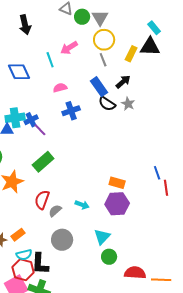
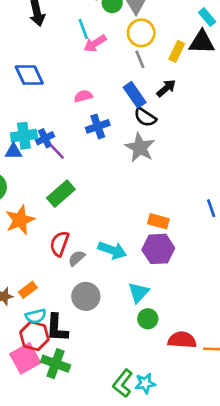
cyan line: (50, 60) -> (83, 29), moved
gray star: (128, 104) -> (140, 148), moved, size x1.6
cyan arrow: (82, 205) -> (112, 250), size x1.5

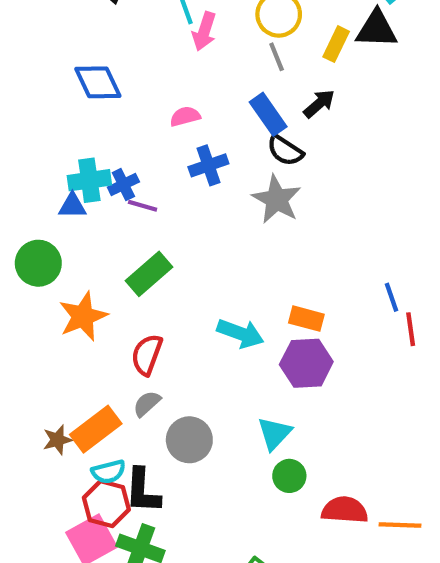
pink arrow: (95, 43) -> (204, 31), turned -40
purple line: (57, 151) -> (143, 206), turned -30
cyan arrow: (112, 250) -> (240, 333), moved
gray semicircle: (77, 258) -> (147, 404), moved
orange rectangle: (28, 290) -> (96, 429), size x1.6

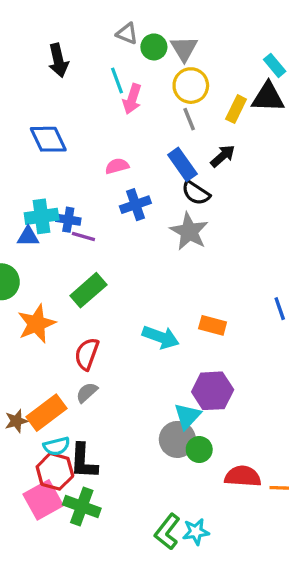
blue cross: (123, 184) -> (68, 220), turned 35
purple hexagon: (306, 363) -> (213, 391), moved
gray circle: (189, 440) -> (177, 439), moved

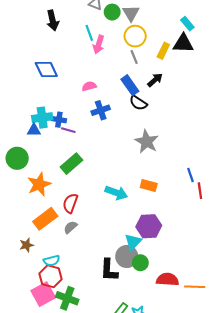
gray star: (189, 231) -> (147, 142), moved
orange rectangle: (47, 413) -> (45, 219), moved
black L-shape: (83, 461) -> (109, 270), moved

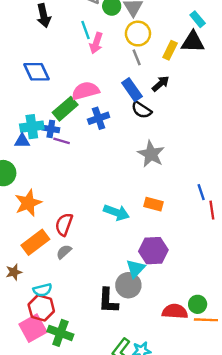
pink semicircle: (89, 86) -> (85, 91), size x1.6
green rectangle: (71, 164) -> (65, 109), moved
green circle: (140, 263) -> (198, 304), moved

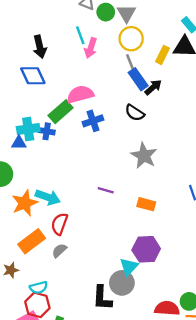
black arrow: (44, 16) -> (40, 47), moved
blue rectangle: (132, 90) -> (138, 79), moved
purple line: (62, 141) -> (106, 190), moved
cyan arrow: (116, 212) -> (48, 197), moved

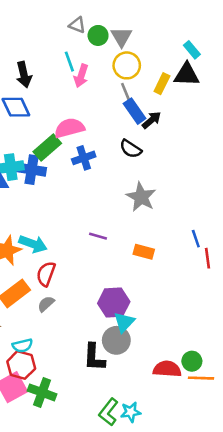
blue cross: (47, 131) -> (32, 170), size x1.5
purple hexagon: (146, 249) -> (114, 303), moved

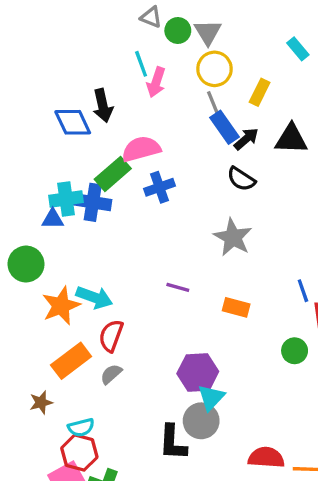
black arrow: (24, 75) -> (103, 106), moved
black triangle: (187, 75) -> (291, 139), moved
black semicircle: (131, 149) -> (241, 179), moved
green circle: (192, 361) -> (295, 351), moved

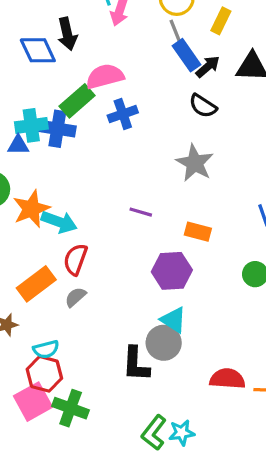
orange star: (61, 306) -> (31, 209), moved
purple hexagon: (198, 372) -> (172, 271), moved
cyan triangle: (211, 397) -> (173, 320), turned -40

